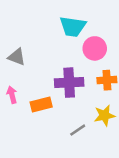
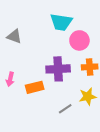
gray triangle: (17, 57) -> (14, 36), moved
pink arrow: (12, 95) -> (10, 79), turned -152

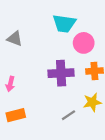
orange rectangle: (35, 87) -> (16, 115), moved

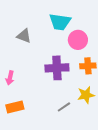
gray triangle: (15, 39) -> (24, 36), moved

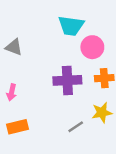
gray triangle: (24, 36) -> (14, 47), moved

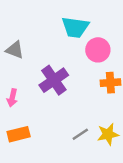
purple cross: (67, 80) -> (54, 80), moved, turned -32
yellow star: (102, 113) -> (108, 134), moved

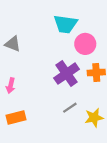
purple cross: (54, 80) -> (67, 74), moved
gray line: (80, 134) -> (70, 108), moved

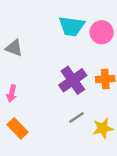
pink circle: (85, 44) -> (102, 32), moved
orange rectangle: (16, 118) -> (18, 128), turned 60

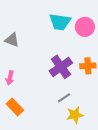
yellow star: (103, 128) -> (75, 115), moved

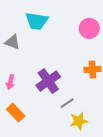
cyan trapezoid: (60, 22) -> (37, 21), moved
purple cross: (61, 67) -> (48, 81), moved

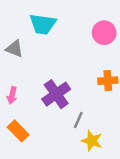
gray line: (67, 103) -> (78, 120), turned -32
yellow star: (79, 121) -> (92, 141), turned 30

